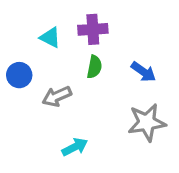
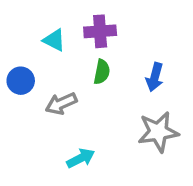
blue arrow: (143, 72) -> (155, 77), turned 70

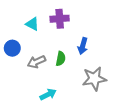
green semicircle: (102, 72) -> (61, 59), moved
blue arrow: (155, 77) -> (83, 46), moved

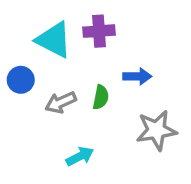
cyan triangle: (32, 24) -> (54, 40), size x1.6
blue arrow: (83, 46) -> (137, 76), turned -105

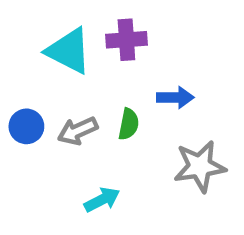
blue circle: (21, 80) -> (26, 126), moved

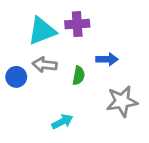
cyan triangle: (69, 51) -> (42, 31), turned -48
gray arrow: (78, 131) -> (45, 65), moved, turned 30

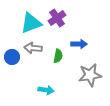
purple cross: (77, 24) -> (57, 18), turned -30
cyan arrow: (62, 122) -> (46, 90), turned 35

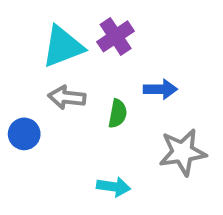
blue circle: (12, 57) -> (24, 134), moved
cyan arrow: (46, 90) -> (114, 187), moved

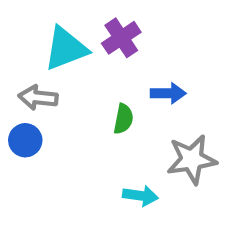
gray arrow: (67, 97) -> (38, 98), moved
cyan arrow: (114, 187) -> (140, 196), moved

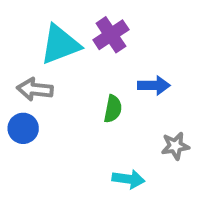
gray star: (192, 159) -> (175, 146), size x0.6

